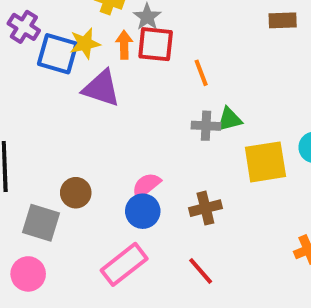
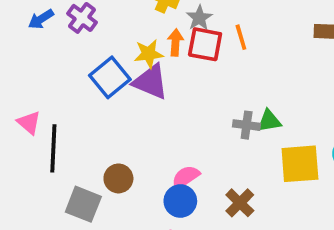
yellow star: (85, 43) -> (149, 54), moved
blue square: (58, 54) -> (110, 77), moved, turned 30
orange line: (201, 73) -> (241, 37), moved
brown cross: (205, 208) -> (240, 203), turned -36

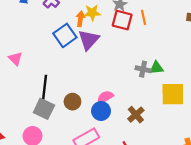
orange arrow: (175, 42) -> (80, 19), moved
yellow star: (149, 54) -> (92, 13), moved
purple triangle: (151, 82) -> (89, 40), turned 45
black line: (53, 148) -> (44, 89), moved
brown circle: (118, 178) -> (72, 102), moved

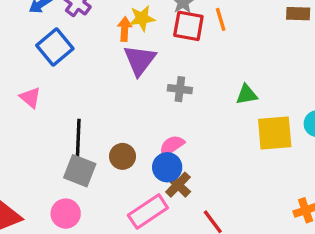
blue square: (65, 35) -> (55, 47), moved
gray cross: (143, 69) -> (180, 89), moved
brown cross: (136, 115) -> (178, 185), moved

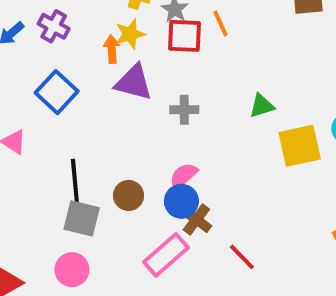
blue square: (55, 47) -> (57, 92), moved
purple triangle: (140, 60) -> (134, 82), turned -45

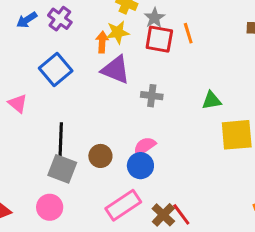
brown cross: (196, 220) -> (163, 215), moved

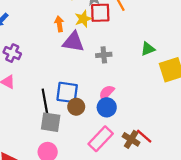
purple cross: (60, 19) -> (12, 53), moved
yellow star: (118, 32) -> (83, 19), moved
blue square: (56, 69) -> (67, 92), moved, turned -30

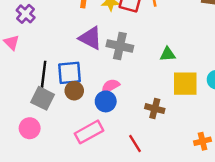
purple triangle: (73, 42) -> (90, 38), moved
gray cross: (104, 55) -> (120, 46), size x1.5
blue square: (67, 92) -> (69, 73), turned -30
brown cross: (131, 139) -> (155, 109), moved, turned -35

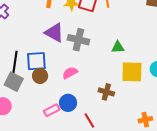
blue circle: (106, 101) -> (68, 103), moved
pink rectangle: (89, 132) -> (52, 110), size x0.7

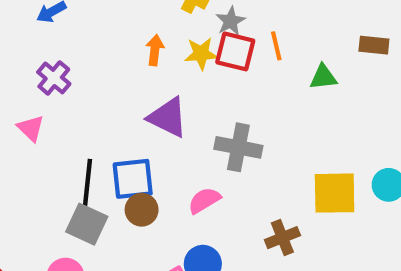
gray cross: (78, 40) -> (238, 147), moved
green triangle: (118, 47) -> (323, 77), moved
brown cross: (106, 92) -> (282, 238), turned -35

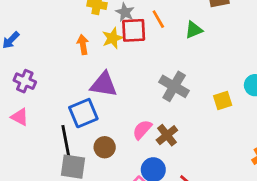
gray cross: (238, 147) -> (174, 86), moved, turned 36
blue square: (133, 179) -> (83, 113), moved
yellow square: (335, 193) -> (223, 100), size x0.6
brown cross: (282, 238) -> (167, 135), moved

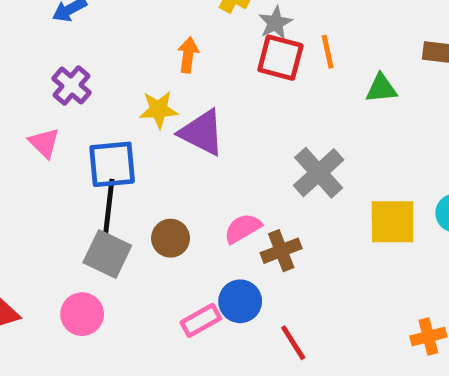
yellow star: (113, 38) -> (159, 110), moved
yellow square: (223, 100) -> (393, 222), size x1.5
blue square: (83, 113) -> (112, 164), moved

